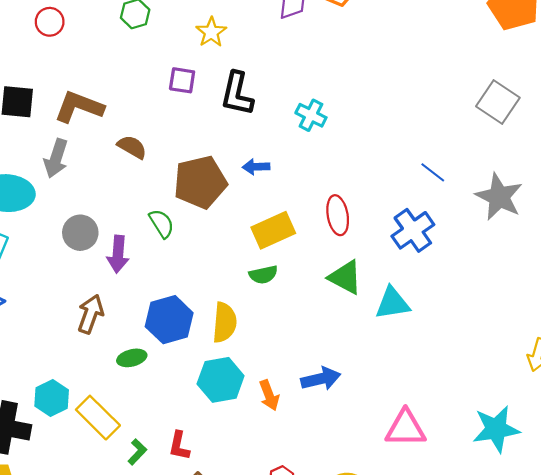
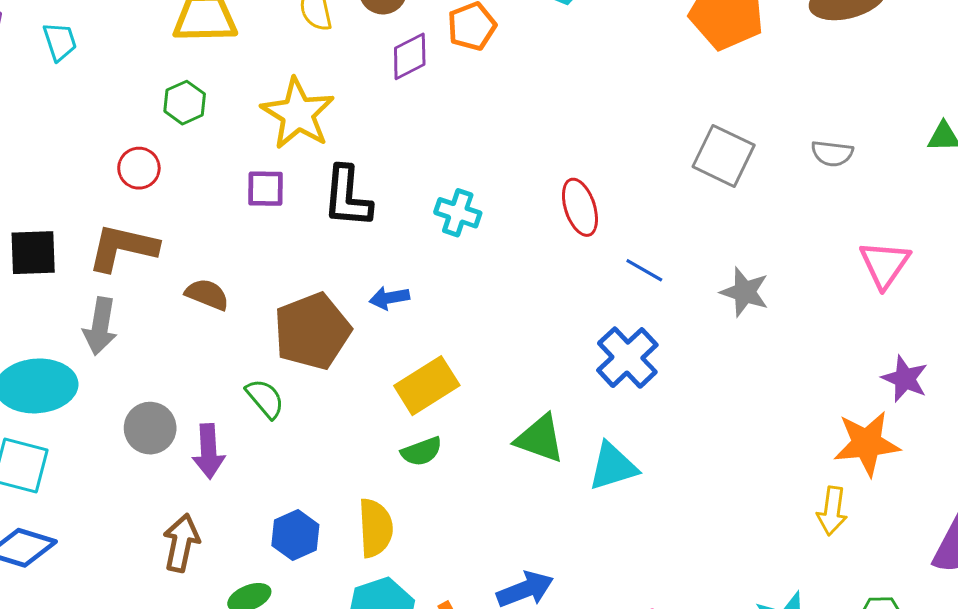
red circle: (50, 22) -> (139, 168), moved
yellow star: (211, 32) -> (298, 114), size x1.6
gray star: (499, 197) -> (745, 292), size x0.7
red ellipse: (338, 215) -> (580, 207), moved
blue hexagon: (169, 320) -> (295, 535), size x0.7

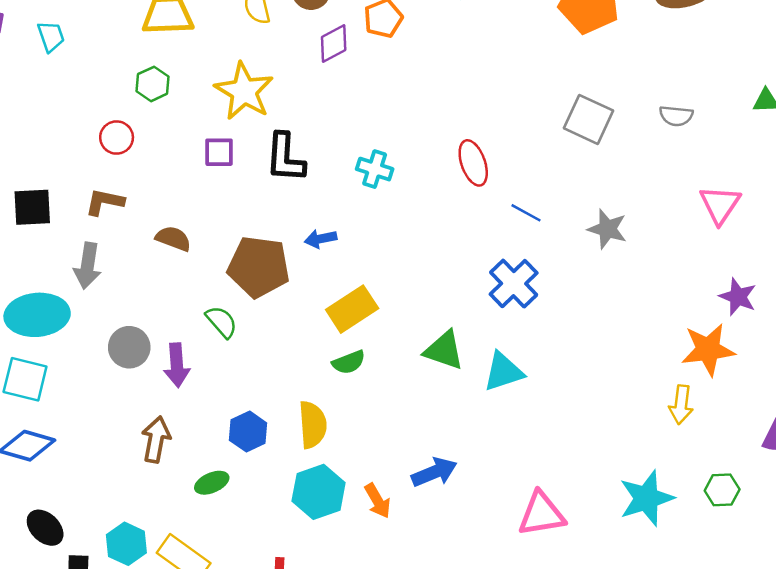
brown L-shape: (123, 248) -> (105, 202), size x0.7
brown pentagon: (312, 331) -> (259, 267), turned 30

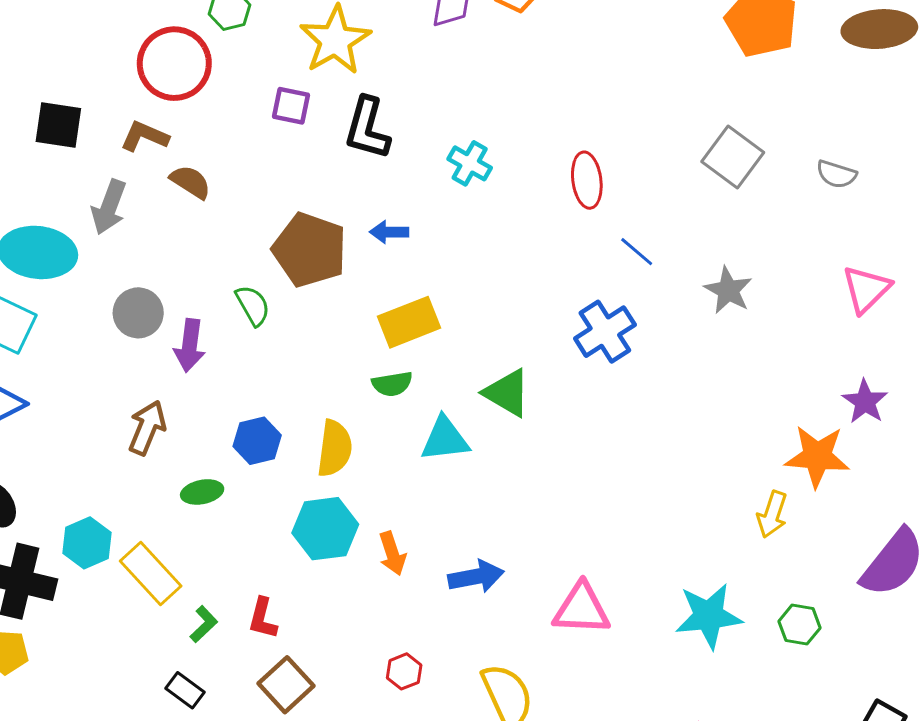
red circle: (117, 138) -> (174, 64), size x1.8
brown semicircle: (173, 239) -> (190, 182), moved
cyan triangle: (503, 372) -> (445, 439), moved
blue arrow: (434, 472) -> (476, 577), moved

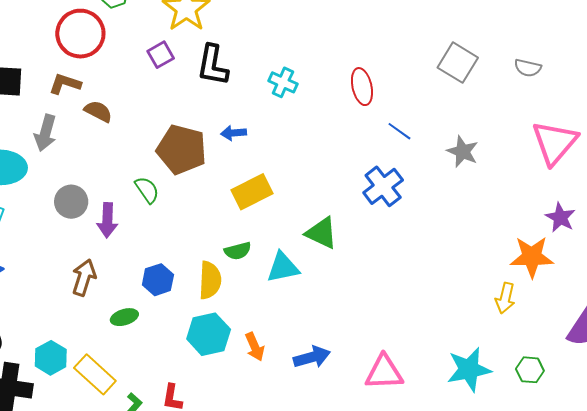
purple square: (291, 106) -> (161, 55), turned -36
pink triangle: (866, 289) -> (555, 143), size x1.4
green semicircle: (392, 384) -> (238, 251), moved

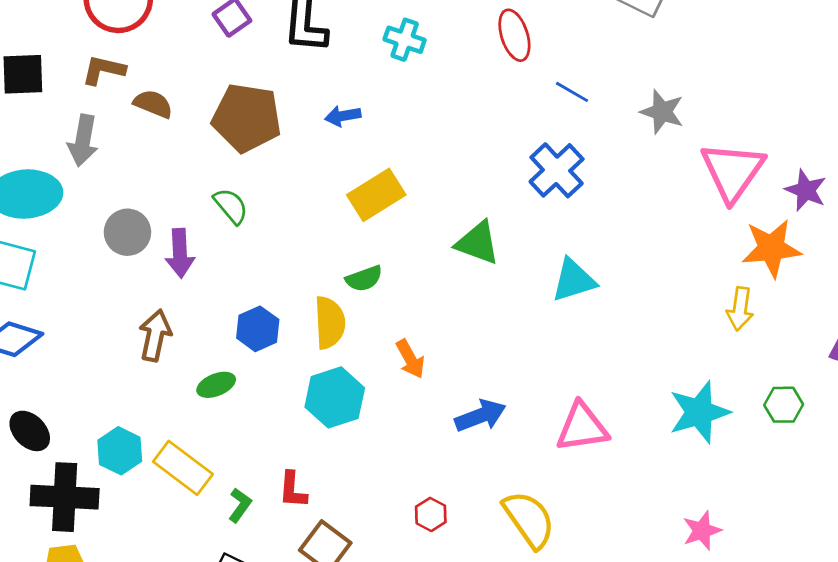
pink triangle: (555, 143) -> (733, 171), moved
brown pentagon: (182, 149) -> (247, 118), moved
cyan triangle: (283, 267) -> (574, 280), moved
orange arrow: (255, 347) -> (410, 359), moved

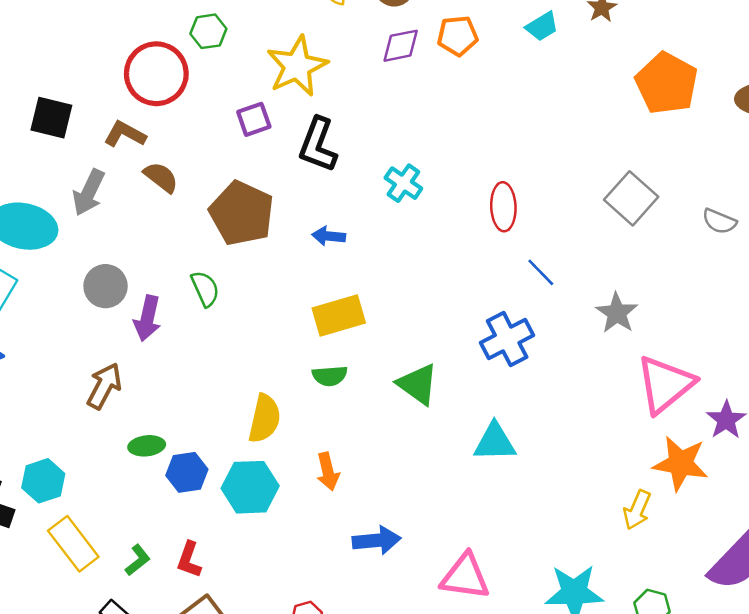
green semicircle: (364, 279) -> (330, 376), moved
blue hexagon: (258, 329) -> (187, 472), moved
yellow rectangle: (183, 468) -> (73, 544), moved

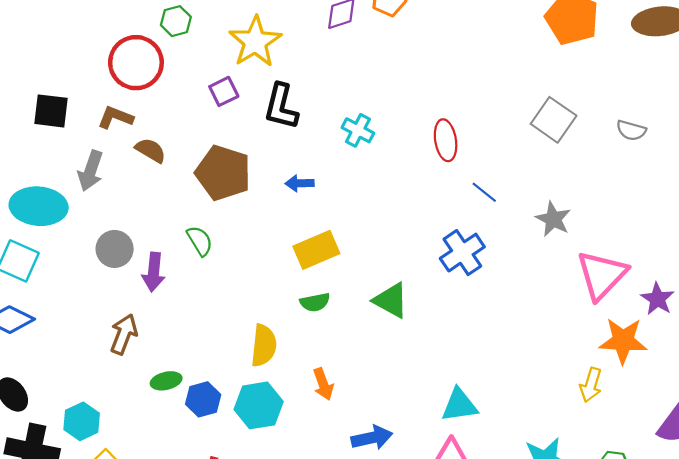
cyan triangle: (495, 442) -> (459, 405), moved

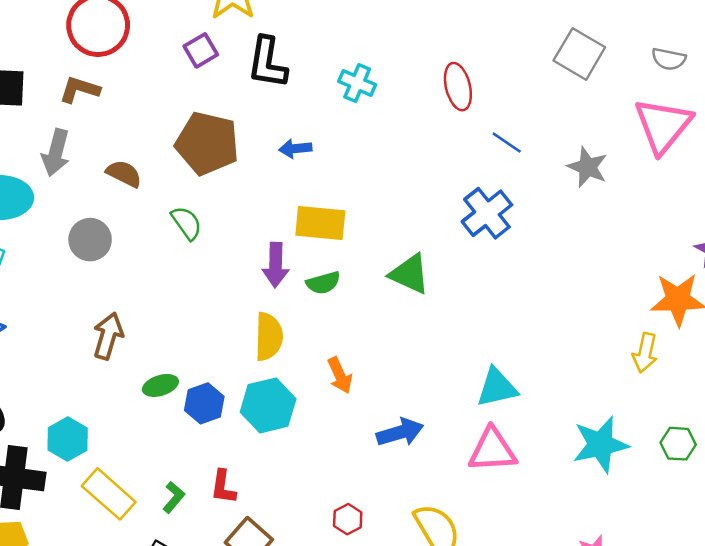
brown semicircle: (151, 150) -> (124, 174), moved
yellow rectangle: (316, 250) -> (320, 223), turned 33
purple arrow: (154, 272) -> (276, 265), moved
pink triangle: (602, 275) -> (663, 125), moved

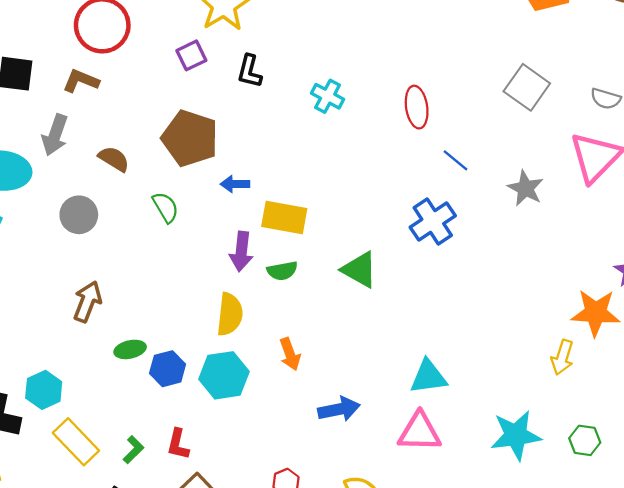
black L-shape: (267, 63) -> (249, 71), size x0.7
blue arrow: (295, 148) -> (235, 184), moved

